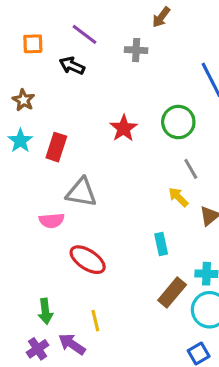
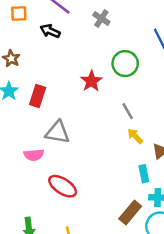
gray cross: (136, 50) -> (101, 18), turned 30
green circle: (178, 122) -> (125, 64), moved
gray line: (191, 169) -> (128, 111), moved
cyan rectangle: (161, 244) -> (144, 174), moved

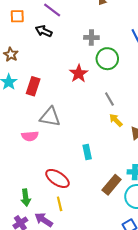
gray cross: (101, 18) -> (91, 37), moved, turned -32
cyan rectangle: (144, 174) -> (87, 152), moved
red ellipse: (63, 186) -> (57, 178), moved

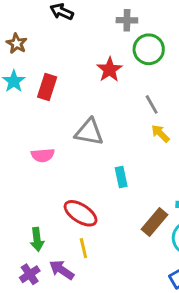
gray triangle: (50, 117) -> (89, 132), moved

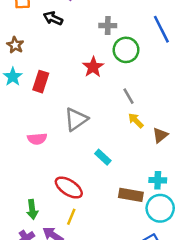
gray triangle: (89, 132) -> (76, 119), turned -45
cyan rectangle: (121, 177) -> (103, 157), turned -35
brown rectangle: (155, 222) -> (131, 195), turned 60
yellow line: (83, 248) -> (71, 217), turned 35

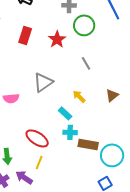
red rectangle: (41, 82) -> (25, 35), moved
yellow arrow: (136, 121) -> (79, 96), moved
cyan cross: (158, 180) -> (70, 132), moved

